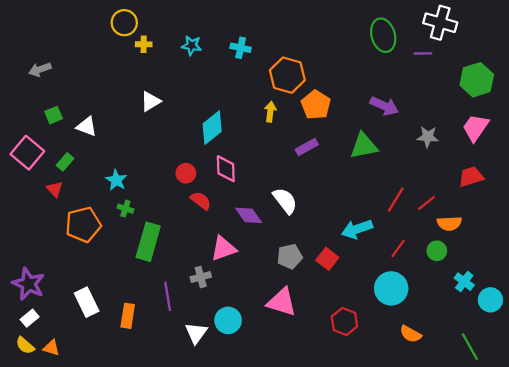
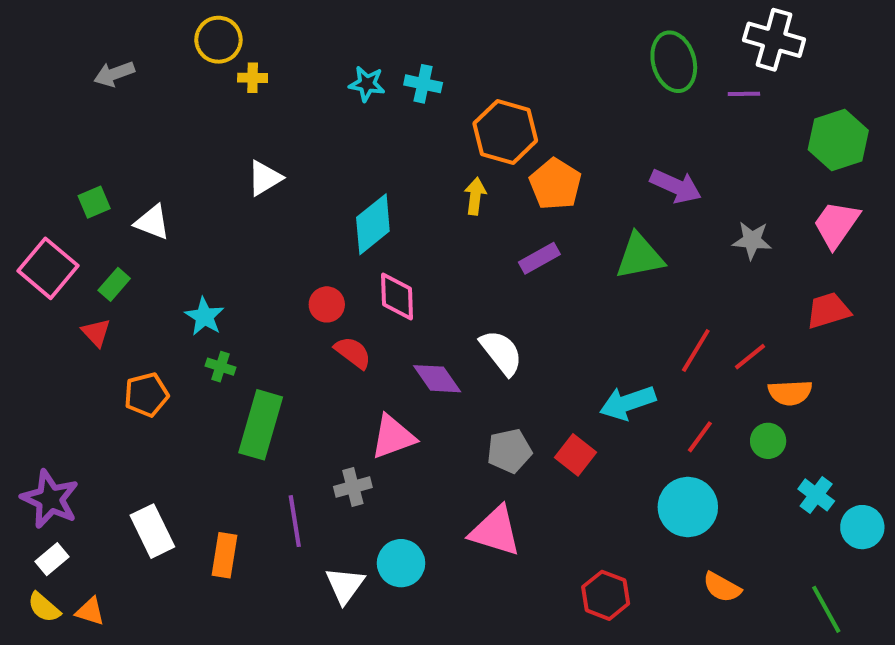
cyan star: (192, 45) -> (367, 84), moved
gray arrow: (40, 69) -> (114, 74), moved
orange pentagon: (83, 225) -> (146, 395), size x0.7
red hexagon: (344, 322) -> (606, 595), moved

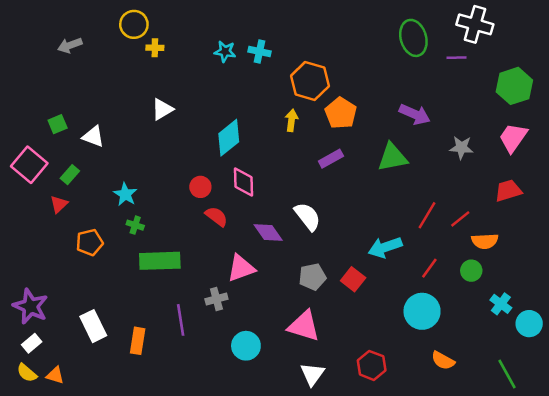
red triangle: (96, 333) -> (59, 204), turned 30
green rectangle: (261, 425) -> (160, 261), turned 72
white triangle: (345, 585) -> (312, 374), moved

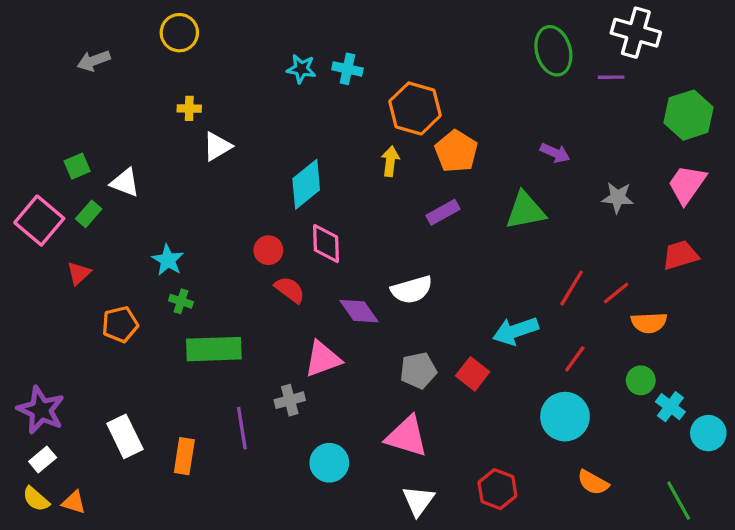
yellow cross: (155, 48) -> (189, 108), moved
purple arrow: (415, 114) -> (555, 153), size x0.7
green rectangle: (70, 175) -> (89, 214), moved
white semicircle: (308, 216) -> (412, 290), turned 112
green circle: (471, 271) -> (641, 380), moved

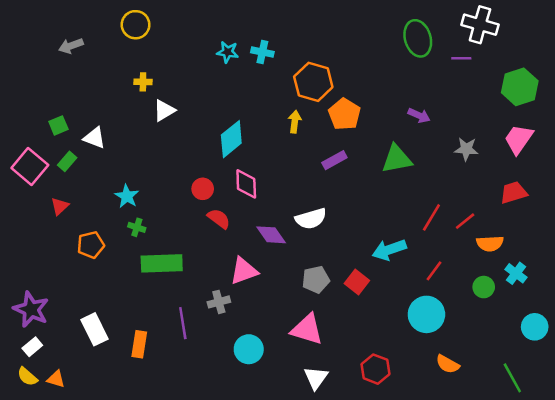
cyan cross: (670, 407) -> (516, 273), moved

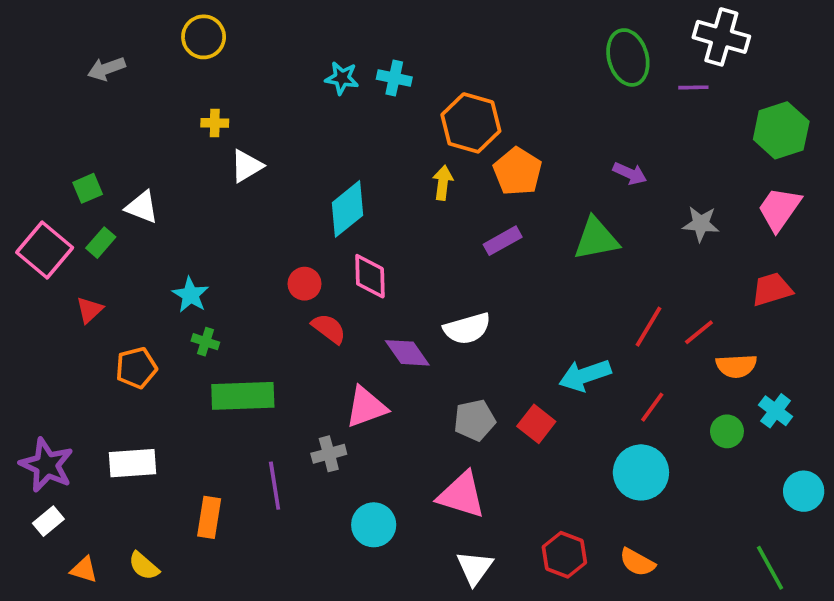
white rectangle: (94, 329) -> (133, 463), moved, turned -68
orange semicircle: (448, 364) -> (637, 562), moved
yellow semicircle: (27, 377) -> (144, 566), moved

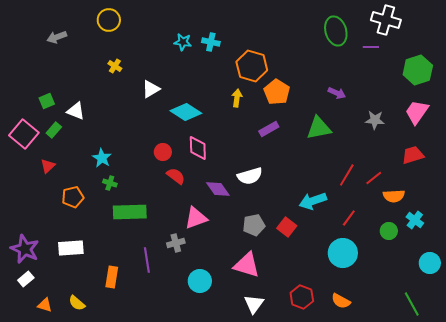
yellow cross: (215, 123) -> (115, 66), turned 32
white triangle: (247, 166) -> (151, 89), moved
cyan diamond: (347, 209) -> (186, 112), turned 72

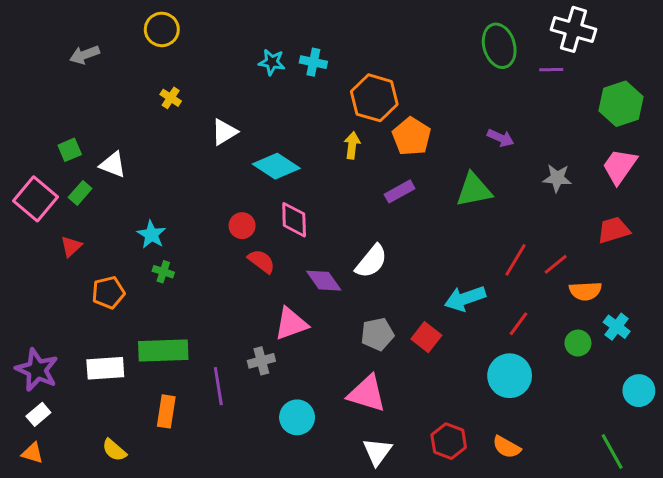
white semicircle: (250, 176) -> (371, 261), turned -35
green rectangle: (130, 212) -> (163, 350), moved
orange triangle: (45, 305) -> (33, 453), moved

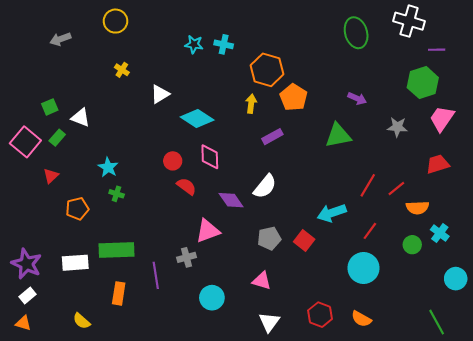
purple line: (551, 70) -> (437, 50), moved
green hexagon: (621, 104) -> (423, 83), moved
purple rectangle: (400, 191) -> (272, 137), moved
pink triangle: (367, 394) -> (262, 281), size x0.7

